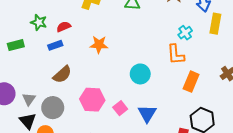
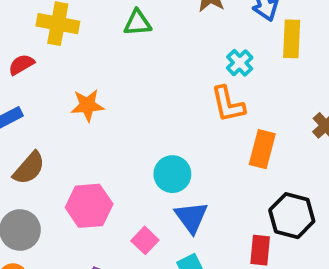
red semicircle: (64, 27) -> (21, 65), moved
cyan circle: (140, 74) -> (172, 174), moved
pink square: (120, 108) -> (145, 240), moved

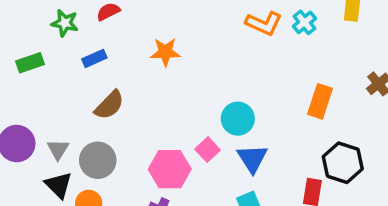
orange L-shape: (228, 104) -> (264, 23), moved, turned -57
pink hexagon: (89, 206) -> (170, 169), moved
pink square: (145, 240) -> (208, 150), moved

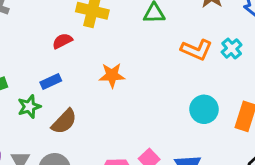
green star: (65, 23) -> (29, 107), moved, turned -30
cyan circle: (238, 119) -> (204, 109), moved

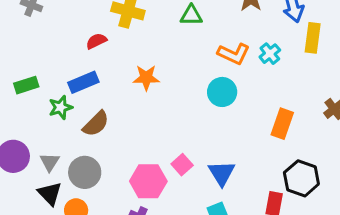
blue rectangle: (51, 81) -> (83, 82), size x1.4
cyan circle: (204, 109) -> (222, 92), moved

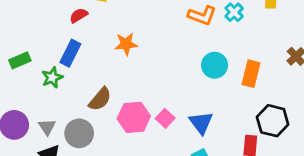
blue rectangle: (83, 82) -> (70, 53), turned -35
cyan circle: (222, 92) -> (215, 65), moved
brown semicircle: (96, 124) -> (100, 99), moved
pink hexagon: (148, 181) -> (134, 117), moved

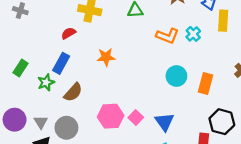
green rectangle: (20, 60) -> (20, 68), turned -35
brown semicircle: (100, 99) -> (73, 92), moved

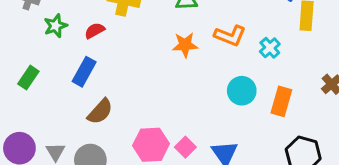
cyan cross: (193, 34) -> (270, 48), moved
orange star: (106, 57) -> (185, 45), moved
green star: (46, 82) -> (56, 26), moved

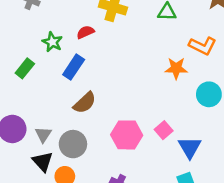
green star: (56, 26) -> (52, 42), moved, turned -30
orange star: (185, 45) -> (176, 68), moved
pink square: (185, 147) -> (164, 130), moved

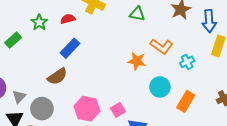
blue rectangle: (74, 67) -> (70, 48), moved

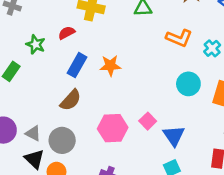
orange star: (137, 61) -> (110, 66), moved
gray triangle: (19, 97) -> (33, 133), turned -32

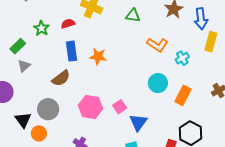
blue rectangle: (77, 65) -> (71, 51), turned -48
gray triangle: (33, 133) -> (24, 66), moved, turned 40

